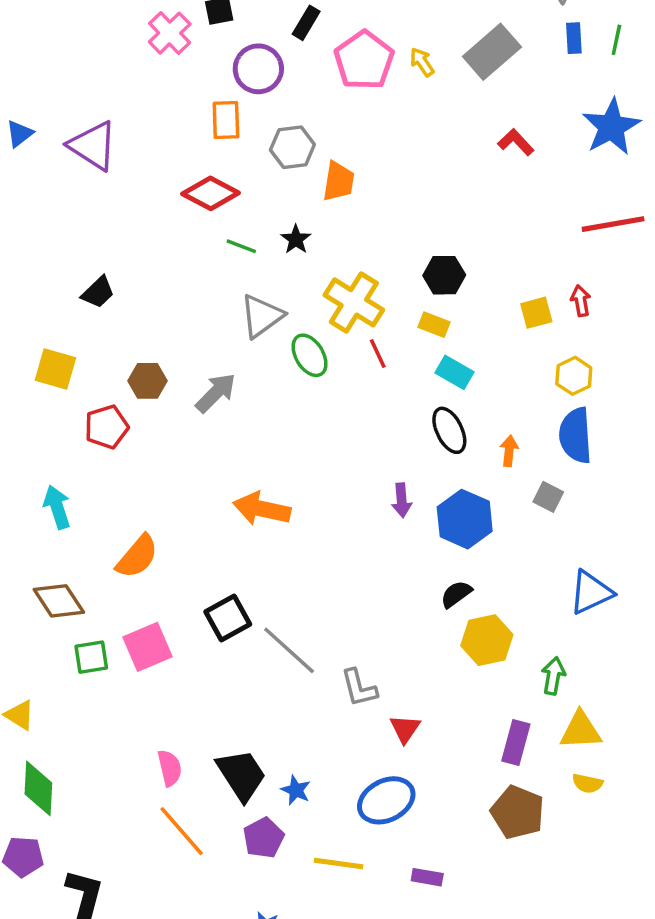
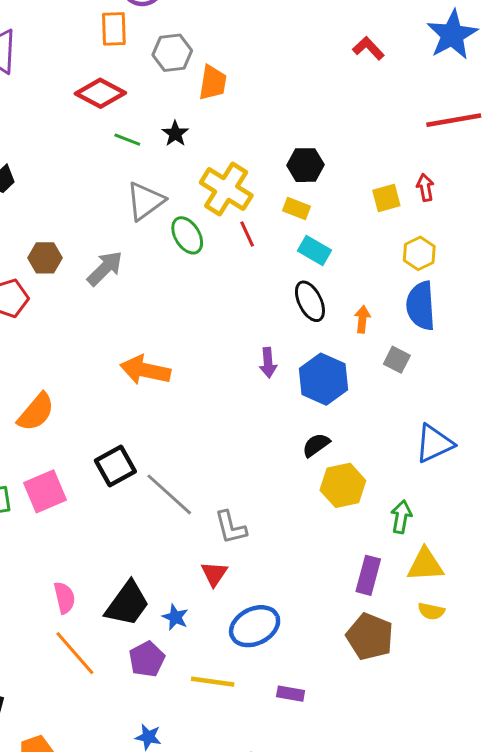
red triangle: (405, 729) -> (214, 574), moved
black trapezoid: (241, 775) -> (127, 604), turned 69

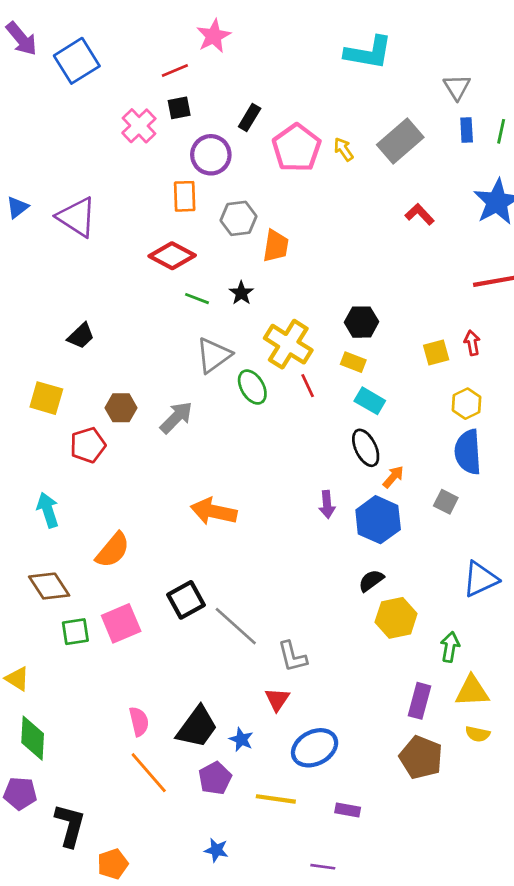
orange arrow: (362, 319) -> (393, 477), moved, turned 35

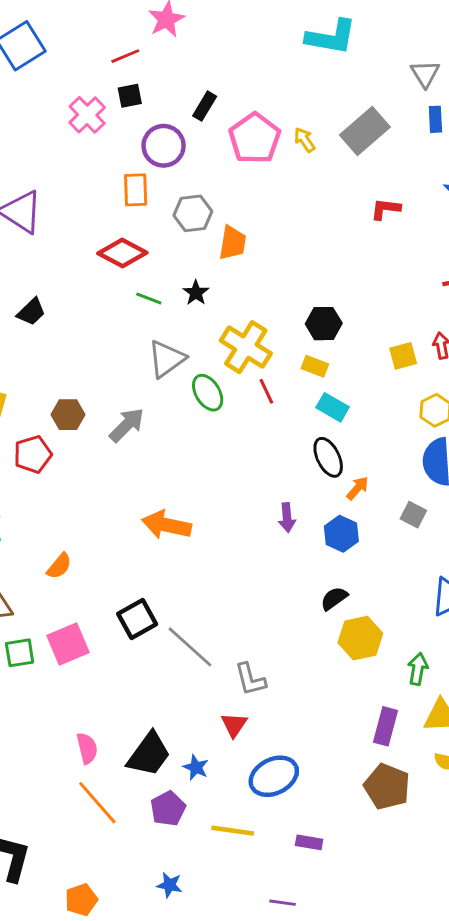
red L-shape: (420, 214) -> (385, 209), turned -40
black trapezoid: (81, 336) -> (31, 312), moved
blue hexagon: (378, 520) -> (341, 534), size x0.7
orange semicircle: (113, 550) -> (59, 566), size x0.7
orange pentagon: (113, 864) -> (81, 900), moved

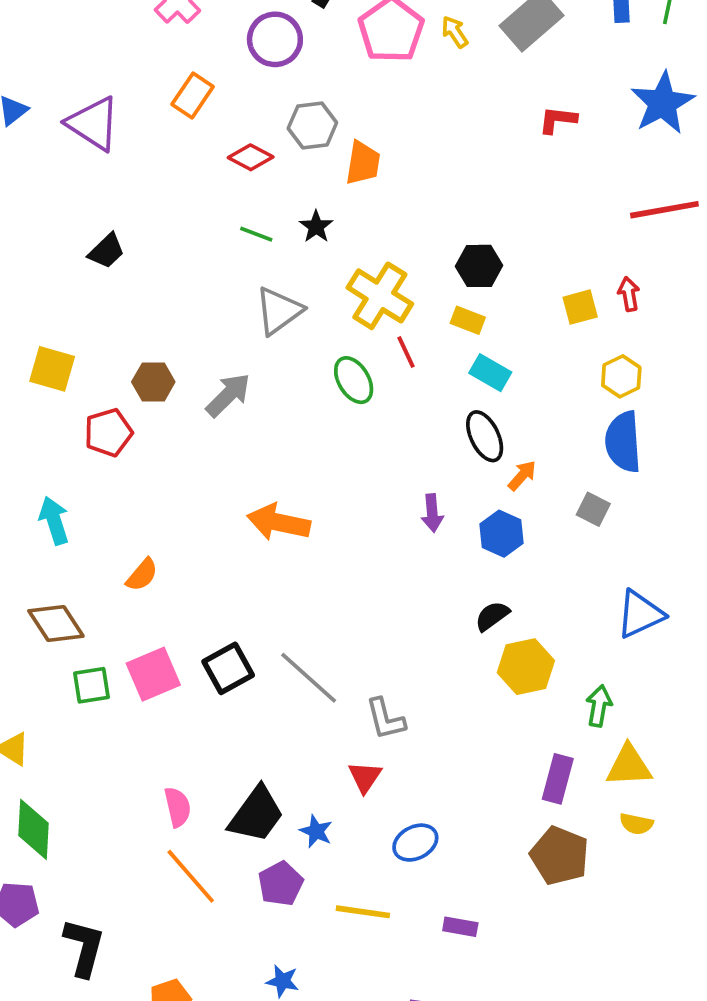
orange rectangle: (136, 190) -> (193, 96), moved, turned 36
red diamond: (122, 253) -> (251, 157), moved, size x0.7
green ellipse: (208, 393) -> (354, 380), moved
black square: (137, 619) -> (228, 668), moved
blue ellipse: (274, 776) -> (415, 843), size x0.7

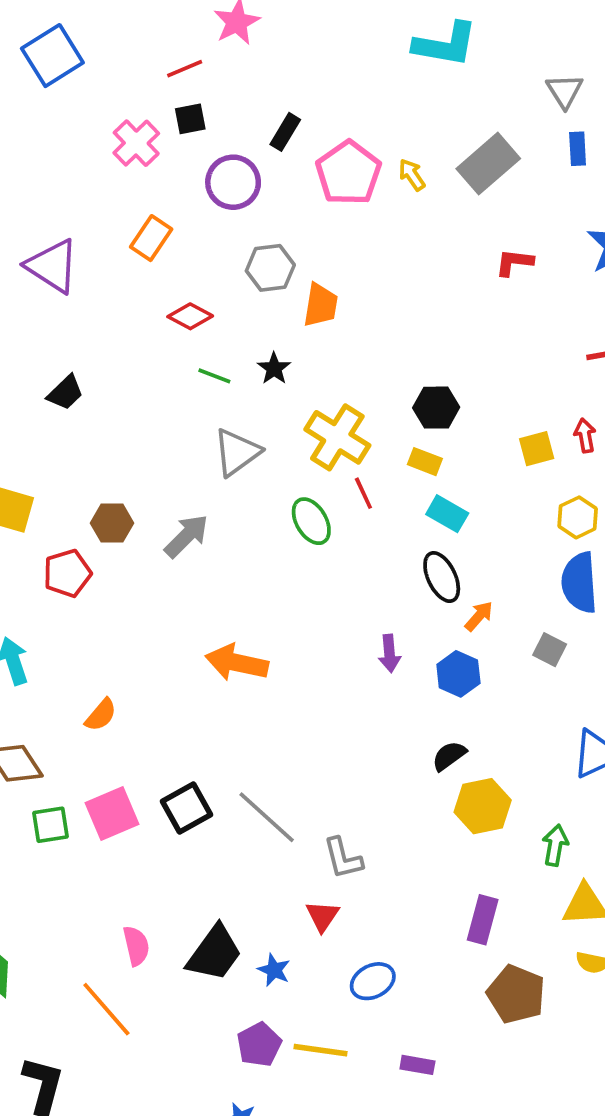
red diamond: (251, 157) -> (190, 316), moved
purple rectangle: (558, 779) -> (483, 920), moved
orange line: (191, 876) -> (106, 1009), moved
purple pentagon: (281, 884) -> (259, 1044), moved

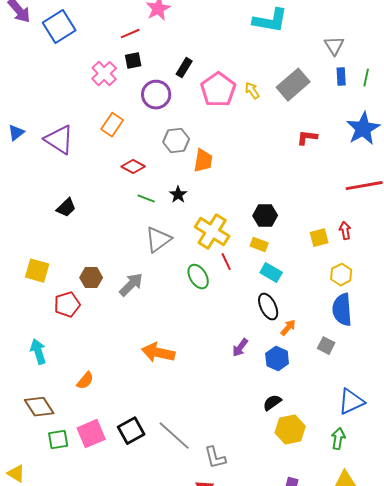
purple arrow: (389, 653) -> (240, 348), turned 42
green arrow: (555, 845) -> (338, 439), moved

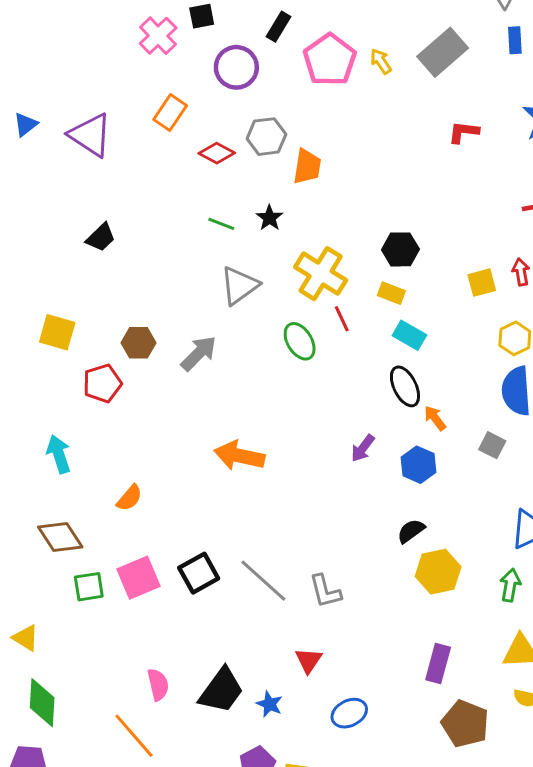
red diamond: (133, 167) -> (217, 153), moved
orange arrow: (288, 328) -> (435, 418), turned -78
gray L-shape: (215, 458) -> (325, 591), moved

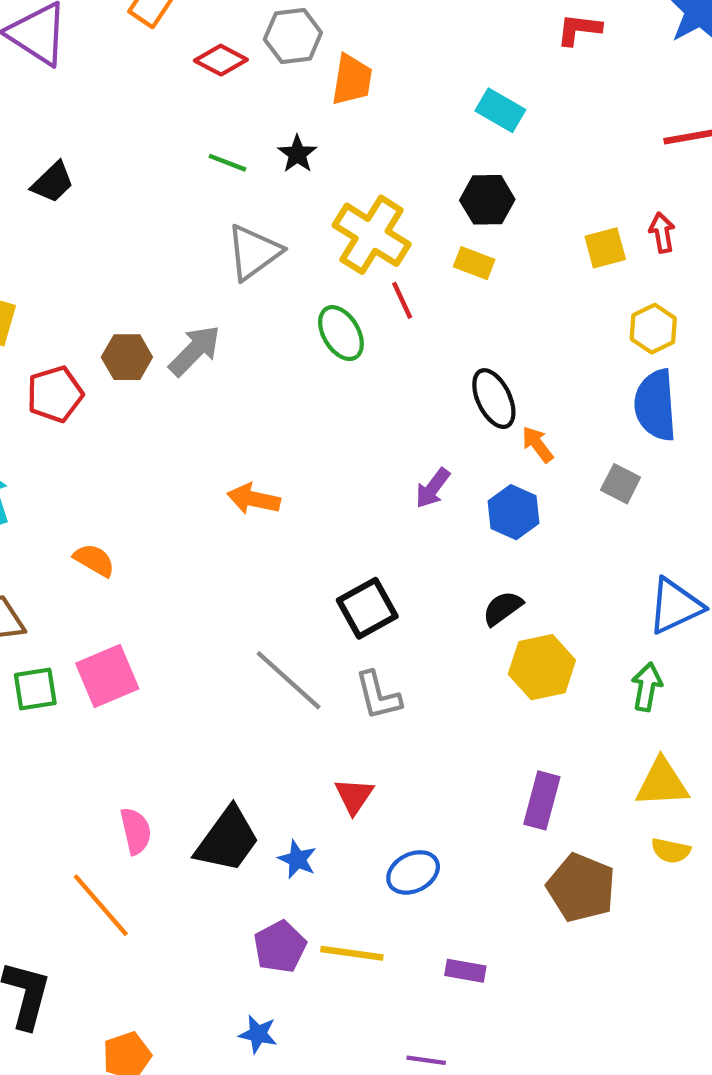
cyan rectangle: (409, 335) -> (500, 110), moved
brown hexagon: (138, 343) -> (127, 357), moved
orange arrow: (239, 456) -> (254, 499), size x0.7
orange semicircle: (129, 498) -> (94, 560), turned -100
black square: (199, 573) -> (367, 608), moved

